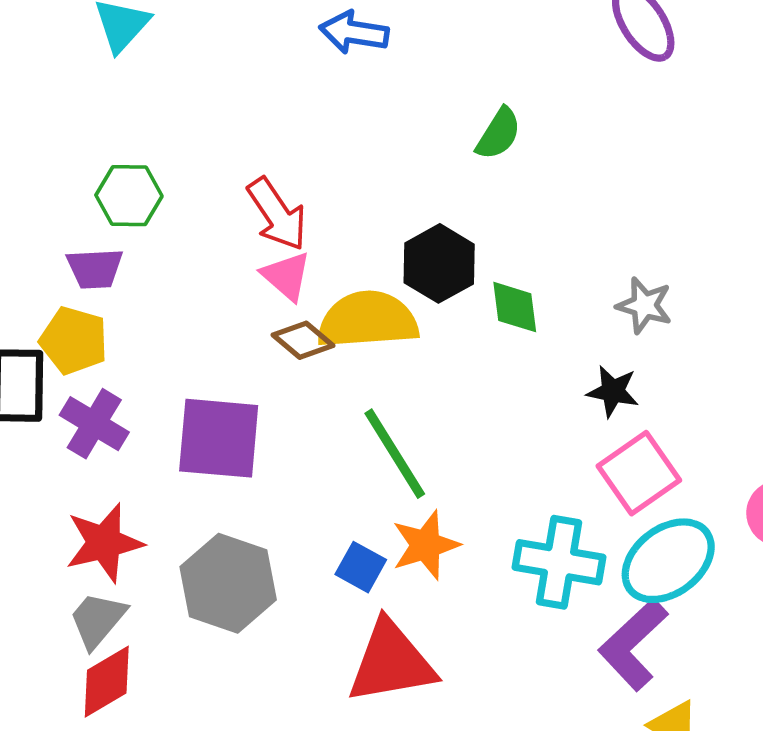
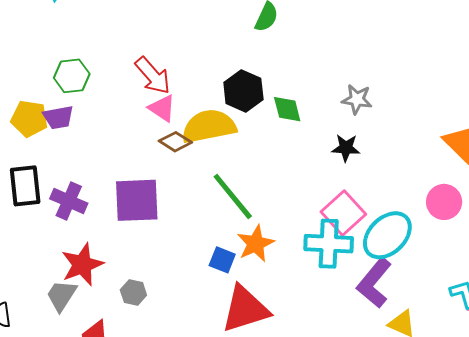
yellow pentagon: (74, 341) -> (29, 119), moved
pink square: (639, 473) -> (343, 213), moved
gray hexagon: (228, 583) -> (133, 293), moved, size x0.5
gray trapezoid: (97, 620) -> (62, 295), moved

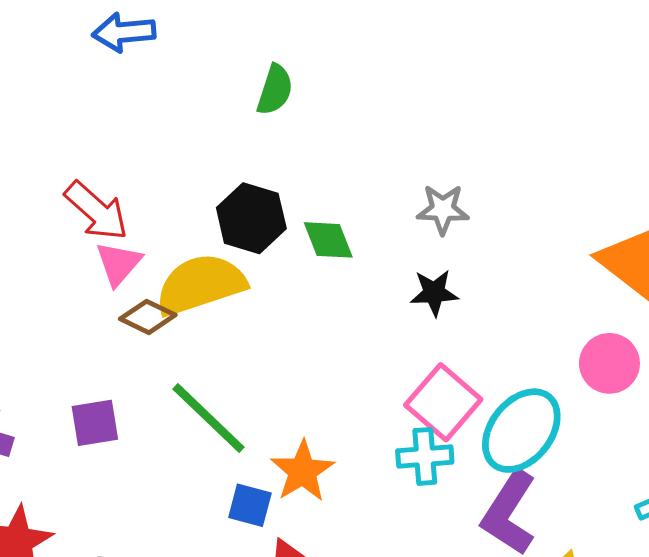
pink triangle: (162, 108) -> (119, 264), turned 44
green line: (233, 196) -> (209, 418), moved
purple square: (137, 200) -> (95, 423), size x0.6
cyan cross: (329, 244) -> (425, 456), size x0.7

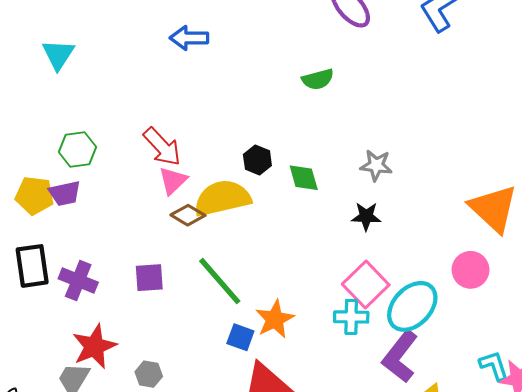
green semicircle: (275, 90) -> (318, 79), moved, turned 52
black hexagon: (251, 218) -> (257, 160), size x0.7

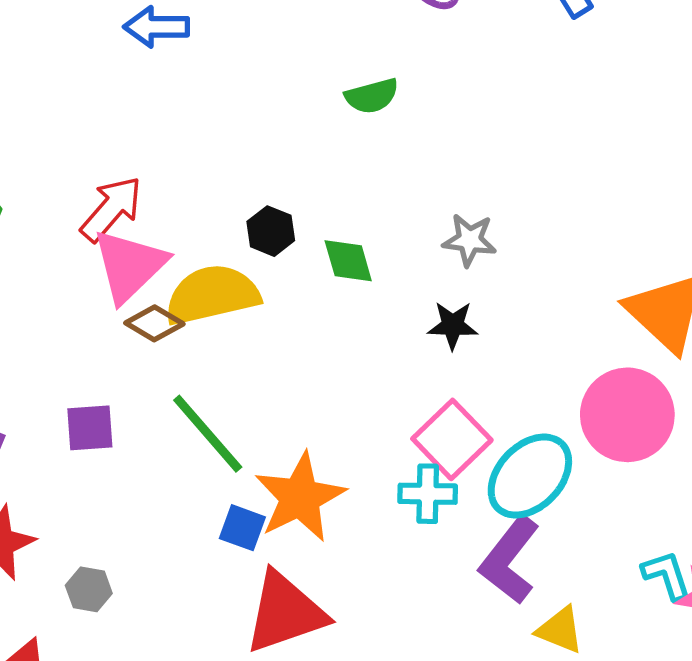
red arrow: (162, 147) -> (111, 209), turned -96
pink triangle: (173, 181) -> (129, 266), size x1.6
pink circle: (471, 270) -> (627, 415), size x1.5
orange star: (275, 319) -> (300, 497), size x1.4

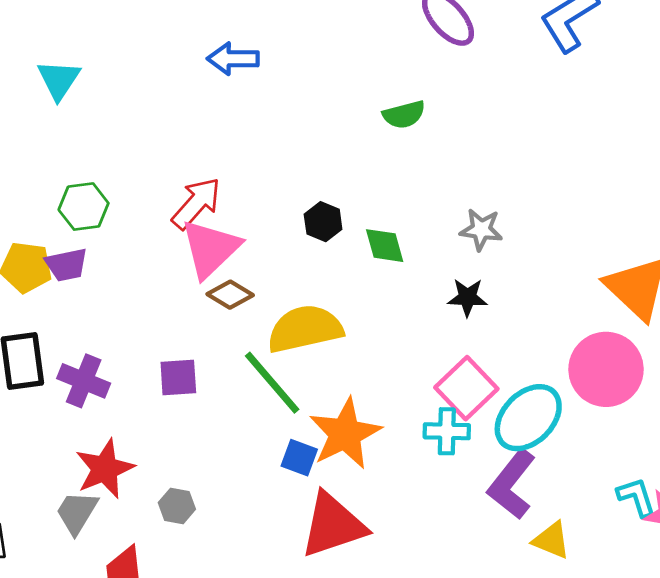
yellow semicircle: (212, 295) -> (305, 329), moved

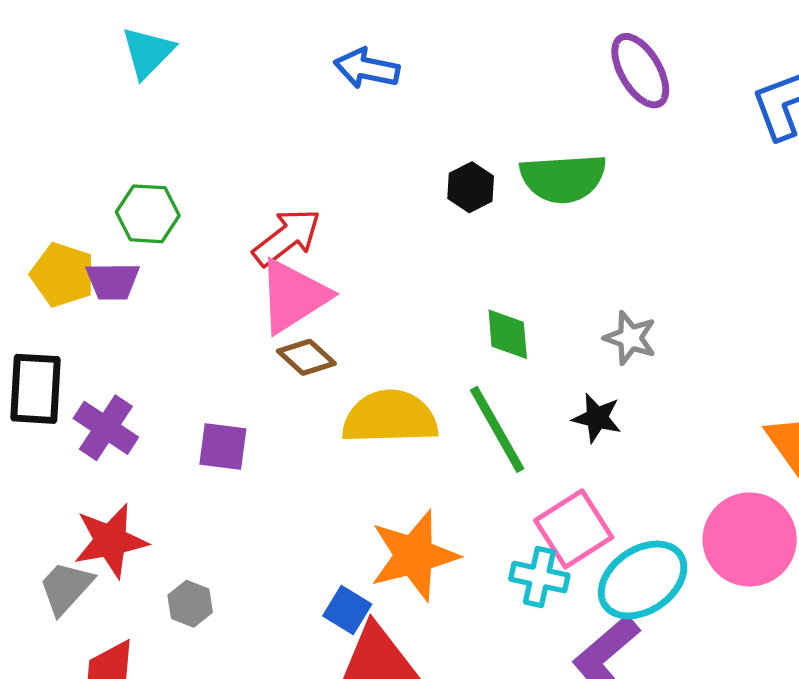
green semicircle: (404, 115) -> (563, 178), size x1.6
black hexagon: (323, 222) -> (471, 187), moved
green line: (272, 383) -> (497, 429), moved
blue square: (299, 458) -> (347, 610), moved

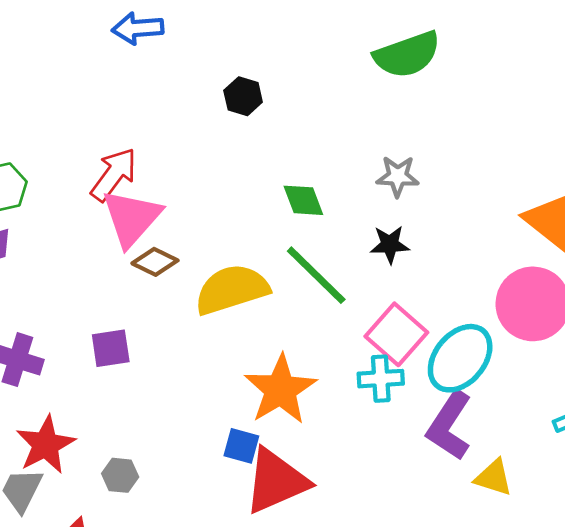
green semicircle: (563, 178) -> (407, 55), moved

